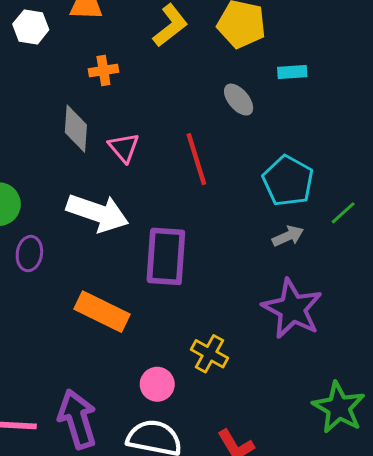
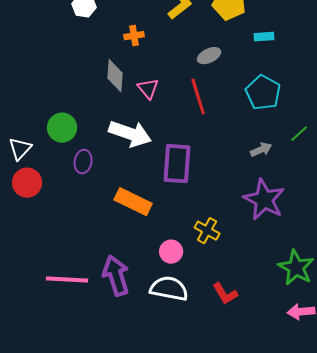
gray ellipse: (239, 100) -> (209, 56), moved, turned -75
cyan pentagon: (288, 181) -> (263, 93), moved

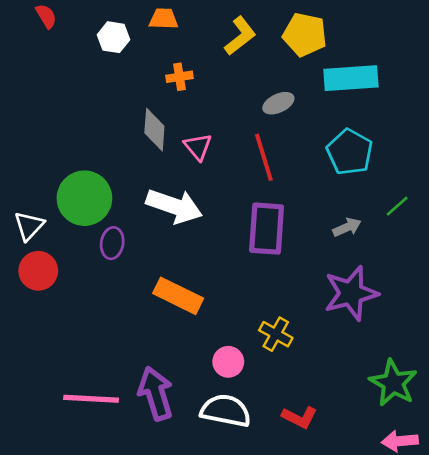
cyan rectangle: (264, 37) -> (351, 78), size x2.0
green circle: (62, 128) -> (84, 198), size x1.4
purple rectangle: (177, 164) -> (267, 229), moved
purple star: (264, 200) -> (351, 293), turned 30
red L-shape: (225, 294) -> (300, 417), turned -32

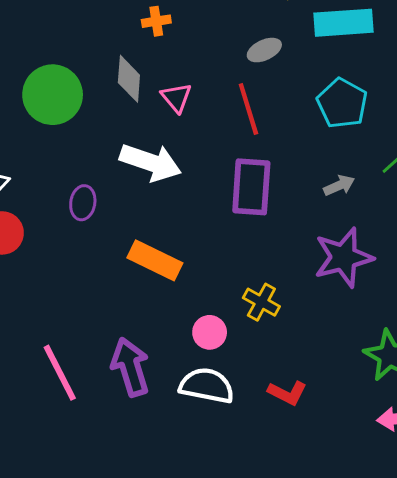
green circle: (84, 198) -> (53, 95), moved
pink line: (91, 399) -> (60, 373), turned 60

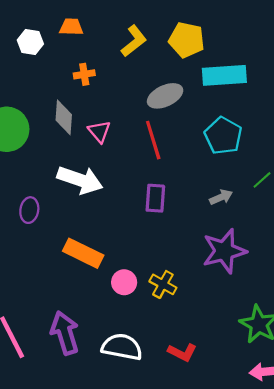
gray ellipse: (264, 50) -> (165, 96), size x1.4
purple rectangle: (251, 187) -> (155, 198), size x0.7
pink circle: (210, 332) -> (124, 282), moved

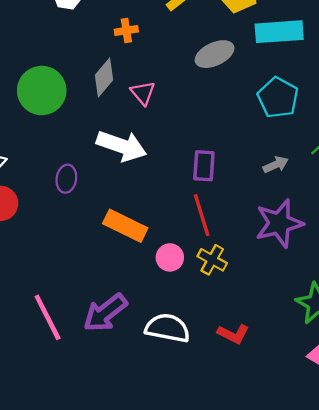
gray diamond: (64, 117) -> (104, 78), turned 36
red line: (153, 140) -> (202, 215), moved
purple arrow: (65, 333) -> (105, 313), turned -111

